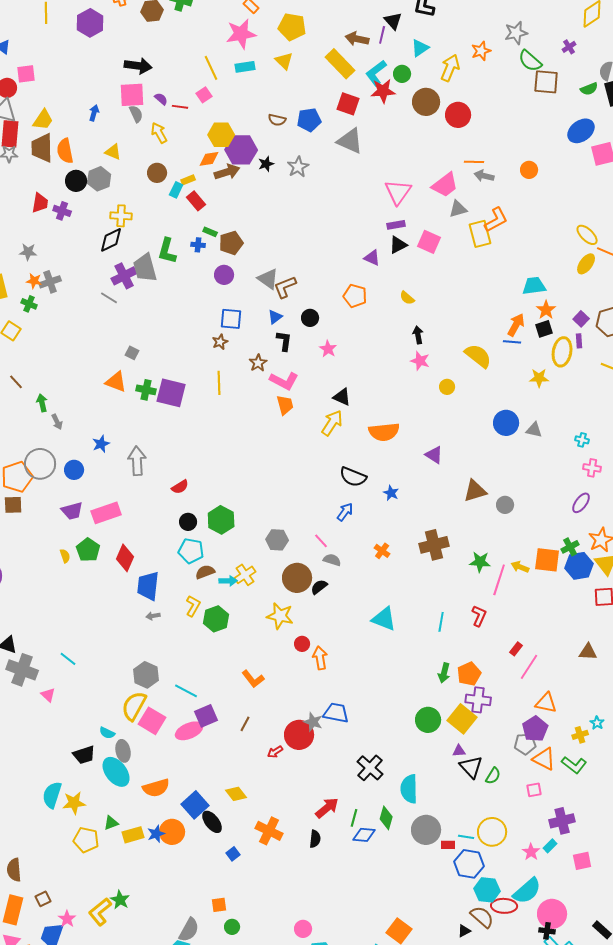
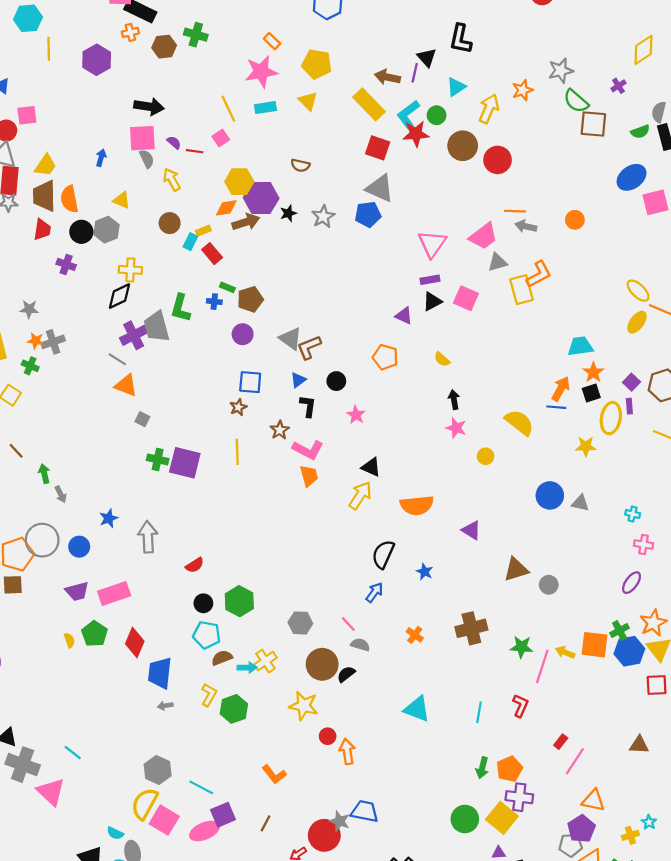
blue pentagon: (309, 120) -> (368, 214), moved
red trapezoid: (40, 203) -> (42, 230), moved
orange triangle: (116, 382) -> (126, 385), moved
black semicircle: (353, 477) -> (383, 554), turned 92
pink triangle: (48, 695) -> (51, 792), size x1.8

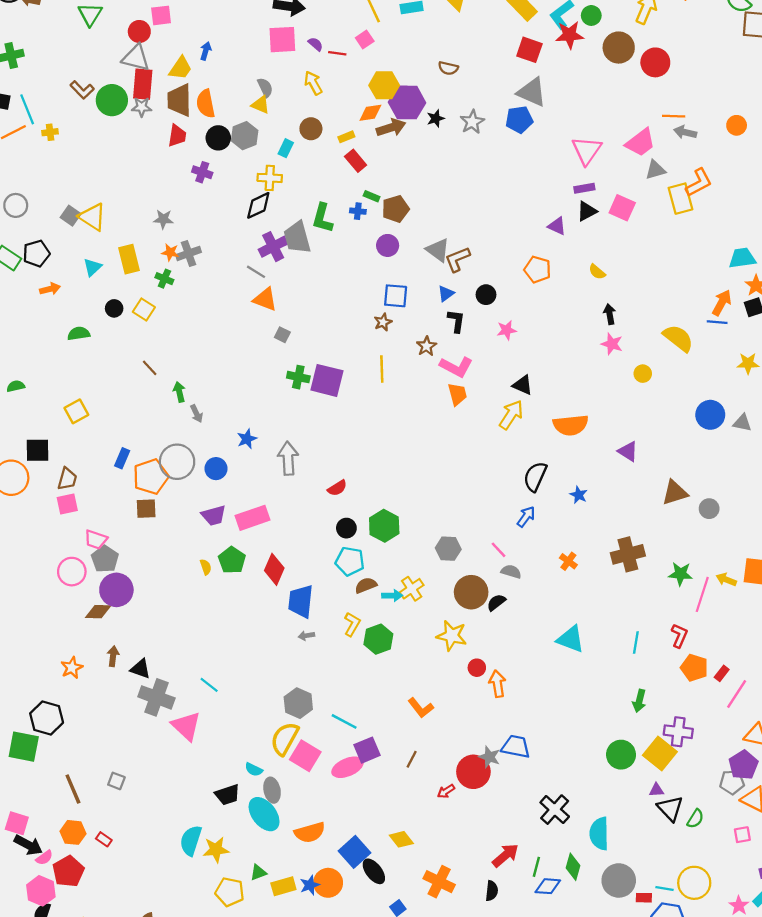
blue arrow: (101, 158) -> (206, 51), moved
gray semicircle: (147, 159) -> (265, 88), moved
cyan rectangle: (190, 242) -> (286, 148), moved
pink star: (356, 415) -> (507, 330), turned 30
orange pentagon: (510, 769) -> (694, 668), moved, turned -30

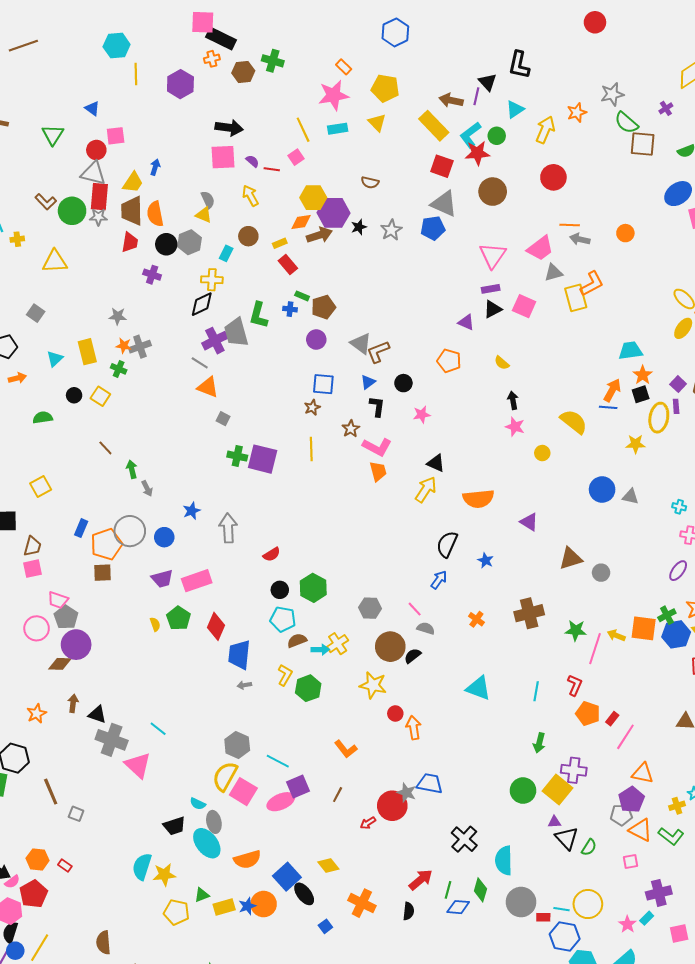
brown circle: (619, 48) -> (493, 192), moved
yellow triangle: (92, 217) -> (55, 261), moved, turned -36
brown line: (73, 789) -> (51, 792), moved

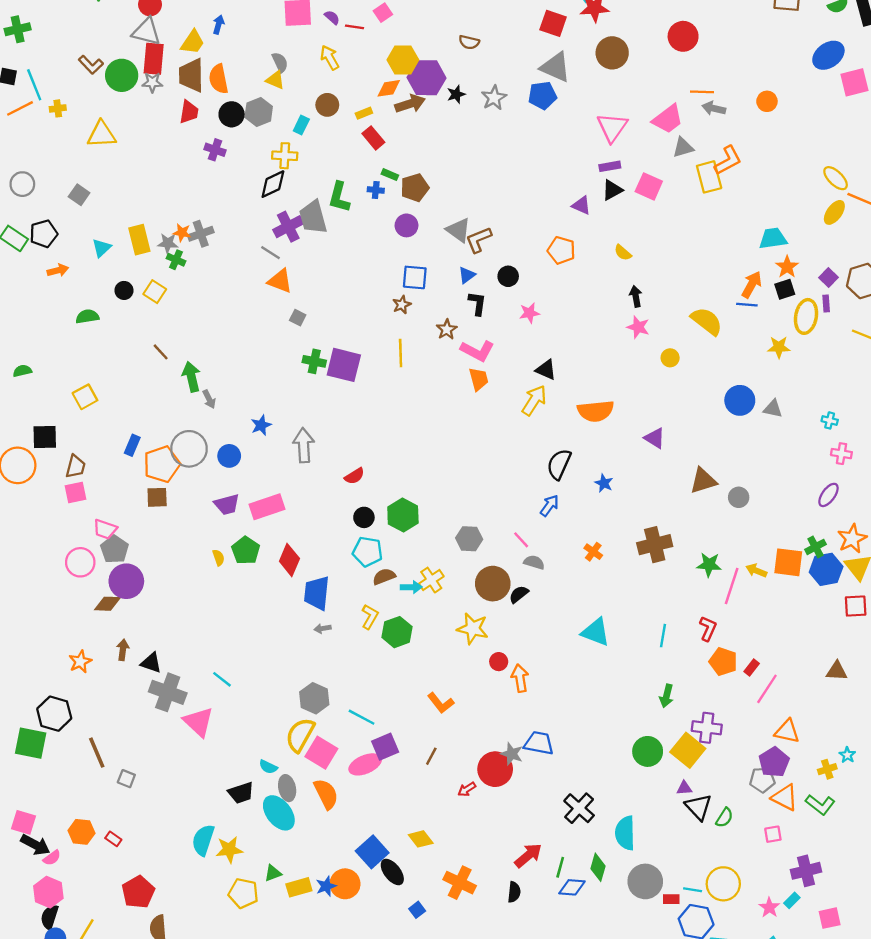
gray star: (118, 316) -> (168, 243), moved
green arrow: (132, 469) -> (191, 377), size x1.4
orange semicircle: (247, 859) -> (326, 794), moved, turned -100
red pentagon: (34, 894) -> (138, 892), moved

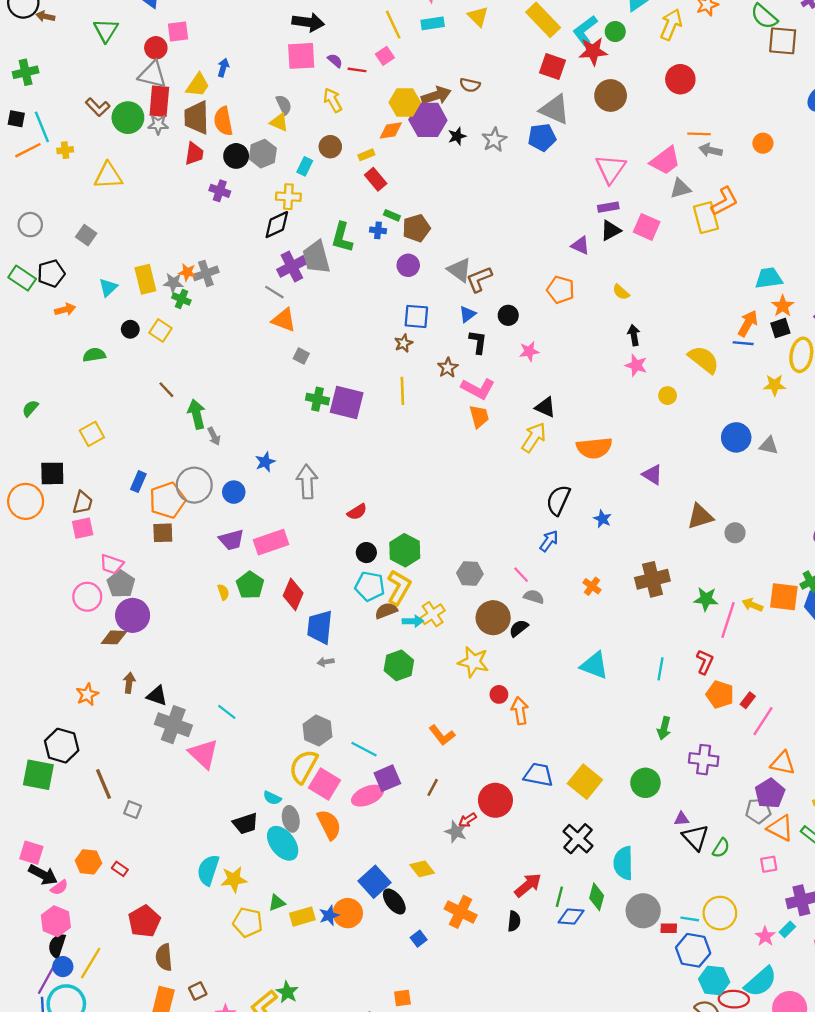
brown arrow: (410, 104) -> (436, 95), moved
green semicircle: (22, 371) -> (30, 408), turned -36
yellow L-shape: (370, 617) -> (399, 587), moved, size x1.4
yellow square: (688, 750) -> (585, 782), moved
gray star: (512, 754) -> (456, 832), moved

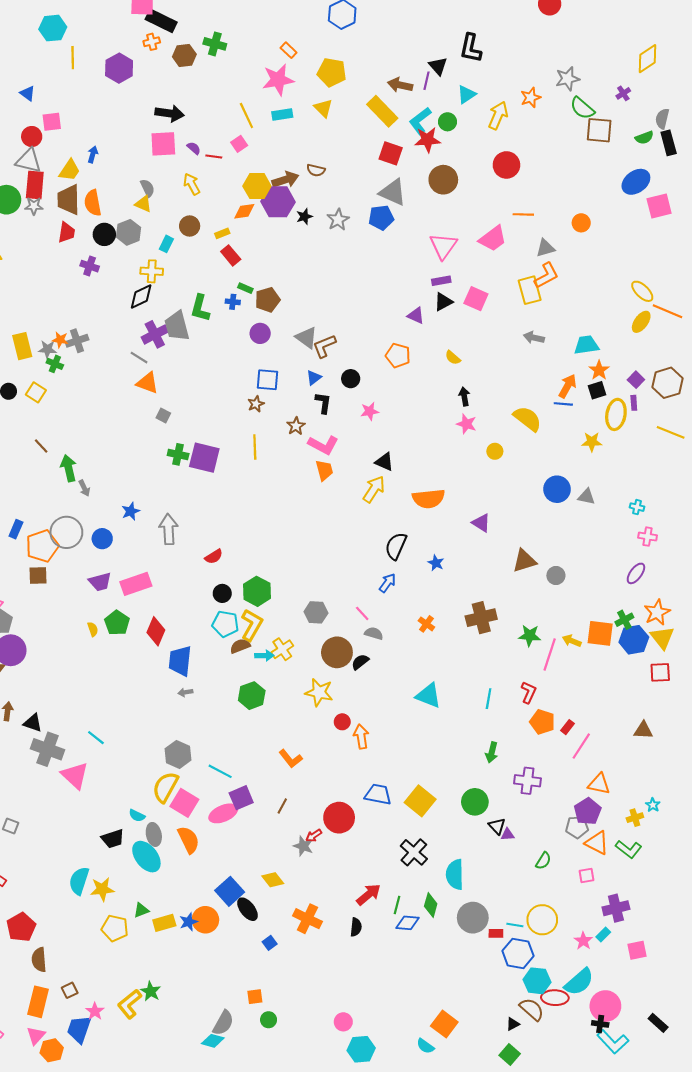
gray arrow: (711, 150) -> (534, 338), moved
gray triangle: (680, 189) -> (545, 248), moved
black triangle: (695, 837) -> (497, 826), moved, size x0.7

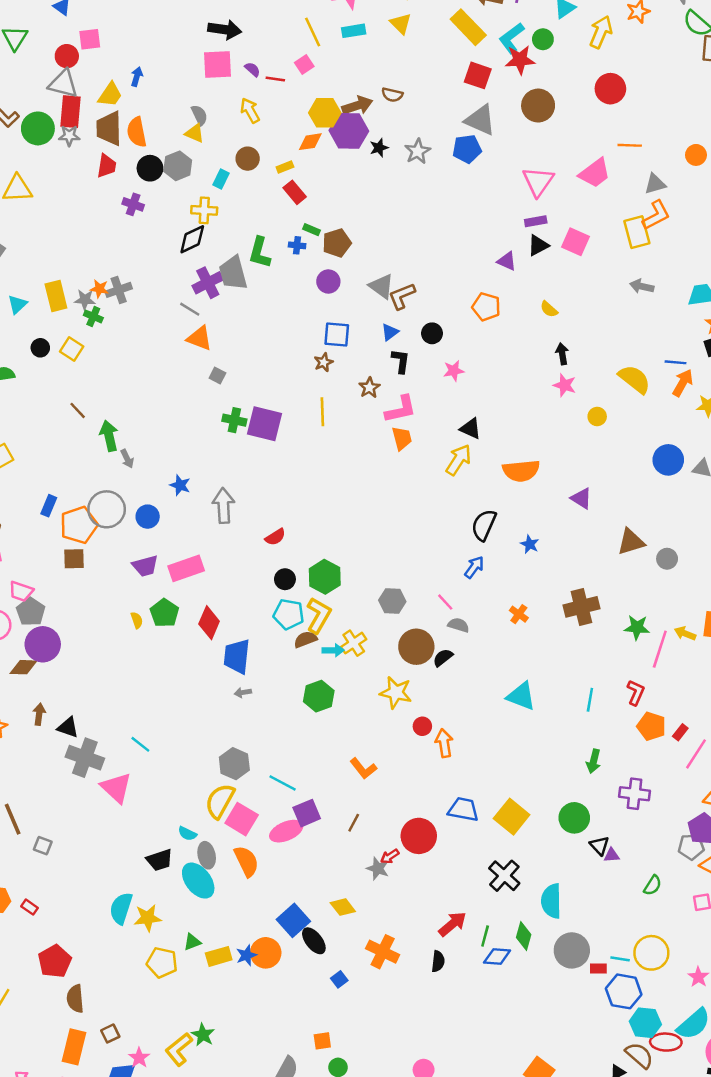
orange arrow: (568, 386) -> (683, 383), moved
pink L-shape: (323, 445) -> (401, 409), turned -40
blue star: (131, 511) -> (180, 485), turned -30

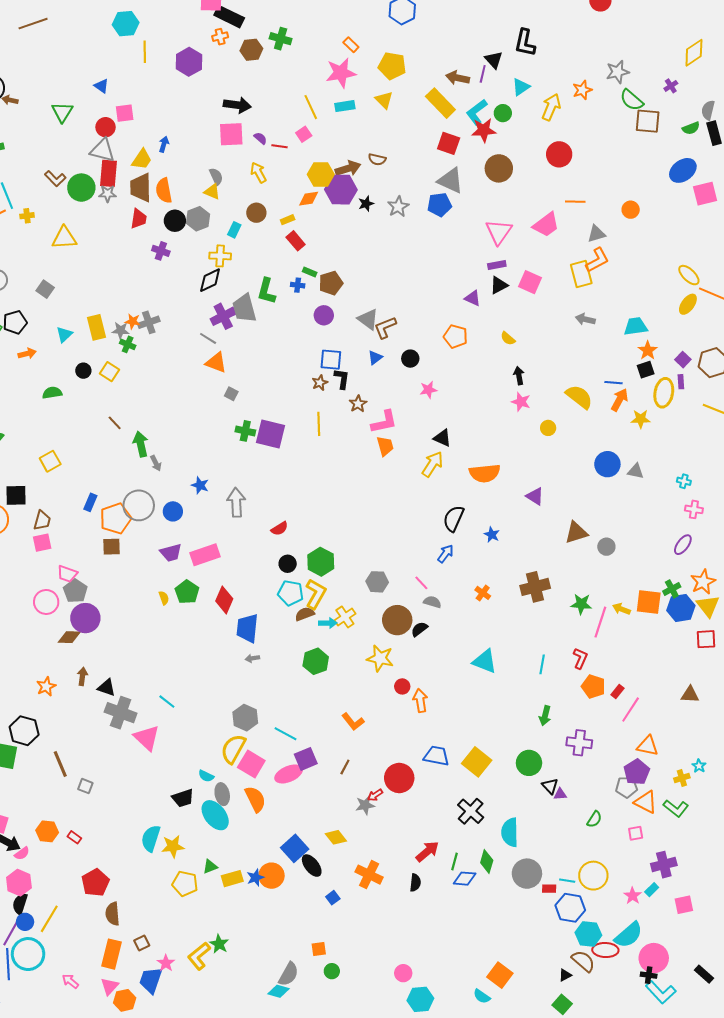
black L-shape: (401, 361) -> (342, 379), moved
gray star: (378, 868) -> (365, 805), turned -30

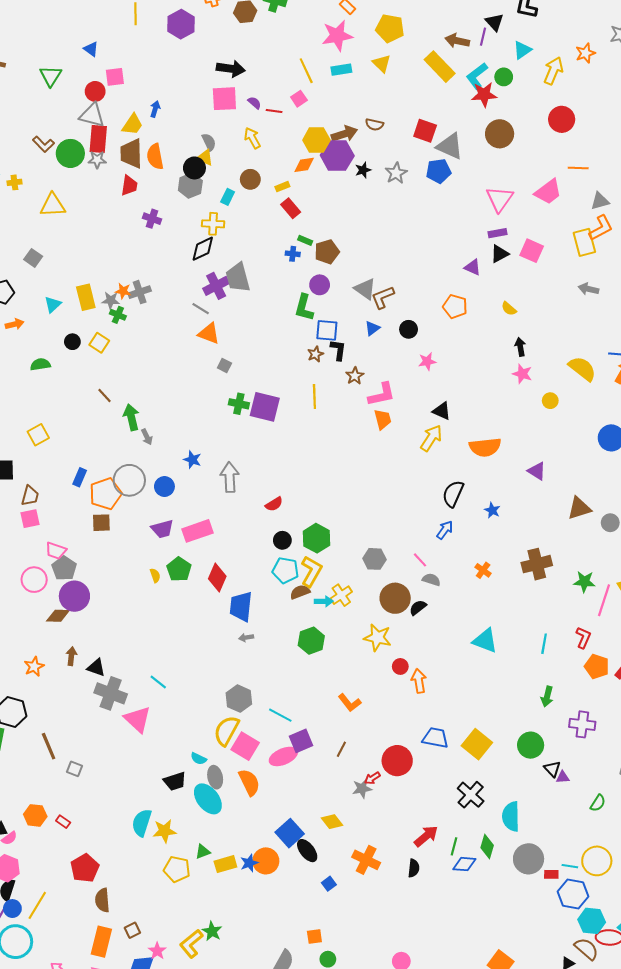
red square: (449, 143) -> (425, 131), moved
black circle: (175, 221) -> (194, 168), moved
green L-shape: (266, 291) -> (304, 308), moved

